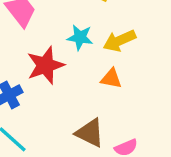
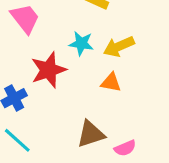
brown triangle: (90, 133) -> (91, 134), turned -44

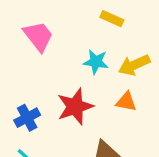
red star: (49, 70) -> (75, 107), moved

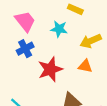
cyan star: (96, 62) -> (59, 29), moved
blue cross: (27, 118) -> (25, 49), moved

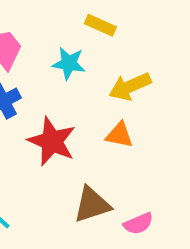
red star: (50, 69) -> (52, 141), turned -30

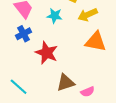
yellow arrow: (130, 86) -> (88, 15), moved
orange triangle: (119, 135) -> (96, 42), moved, size x1.6

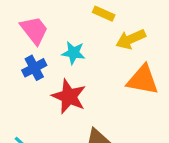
cyan star: (55, 16) -> (73, 53), moved

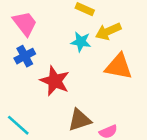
cyan star: (73, 53) -> (81, 42), moved

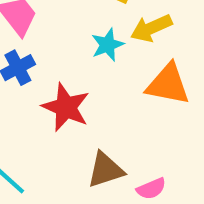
cyan star: (81, 42) -> (108, 45), turned -30

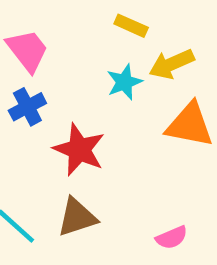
brown triangle: (105, 170) -> (77, 217), moved

